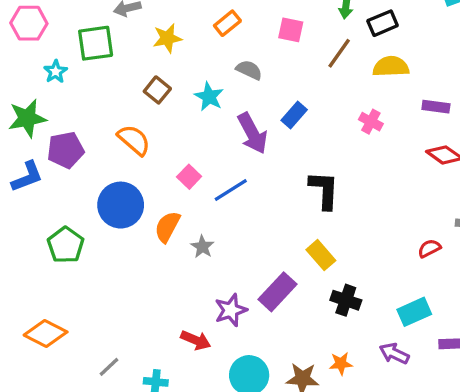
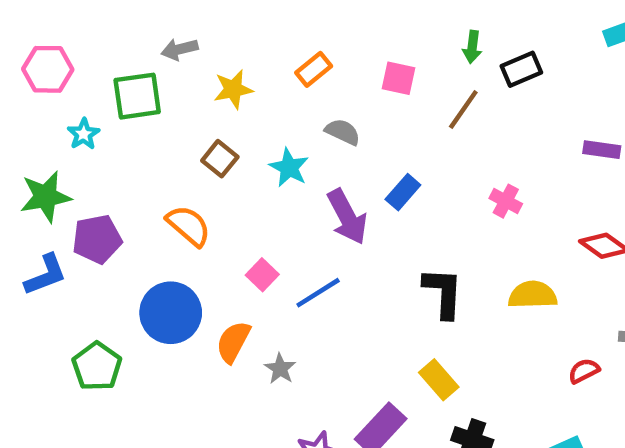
yellow semicircle: (391, 67) -> (533, 295), moved
purple rectangle: (436, 107) -> (602, 150), moved

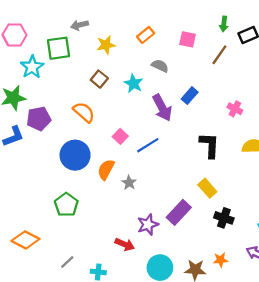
cyan star: (84, 134) -> (32, 67), size x1.5
pink cross: (506, 201) -> (235, 109), moved
green pentagon: (97, 366) -> (66, 205), moved

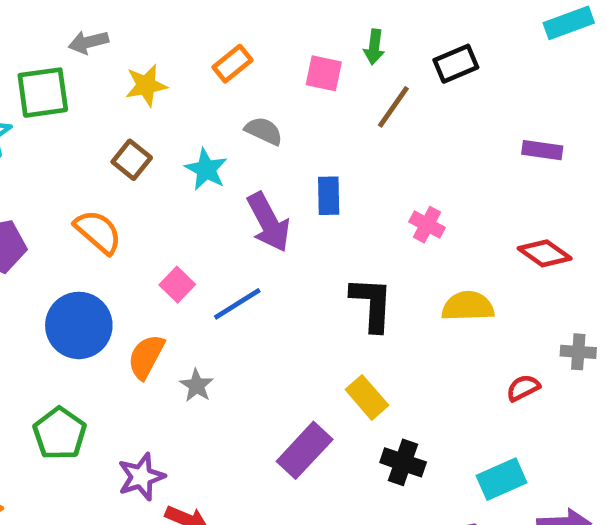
green arrow: (224, 24) -> (374, 47), moved
blue rectangle: (190, 96) -> (329, 196), turned -42
purple star: (148, 225) -> (141, 477), moved

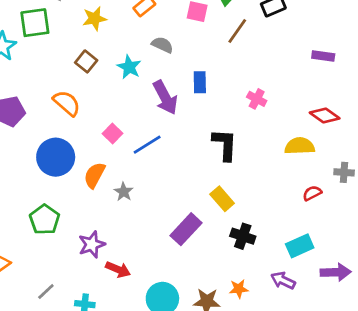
yellow semicircle: (468, 306) -> (300, 146), moved

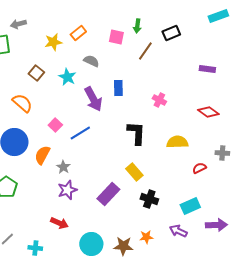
yellow star: (94, 18) -> (53, 42), moved
yellow semicircle: (300, 146) -> (177, 142), moved
purple star: (92, 244) -> (67, 190), moved

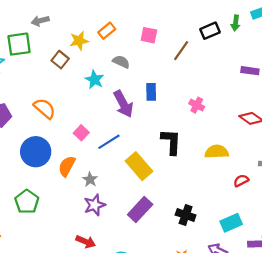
green arrow: (137, 26) -> (236, 23), moved
brown square: (36, 73) -> (60, 60), moved
yellow rectangle: (134, 172) -> (139, 166), moved, size x1.4

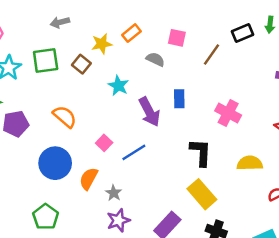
green square: (19, 44) -> (46, 60), moved
gray semicircle: (121, 62) -> (155, 59), moved
pink cross: (197, 105) -> (228, 113), size x1.5
yellow rectangle: (139, 166) -> (202, 194), moved

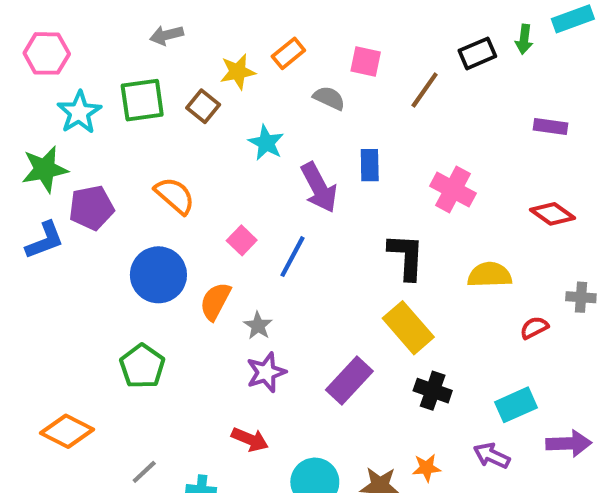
blue line: (134, 152) -> (293, 257), turned -30

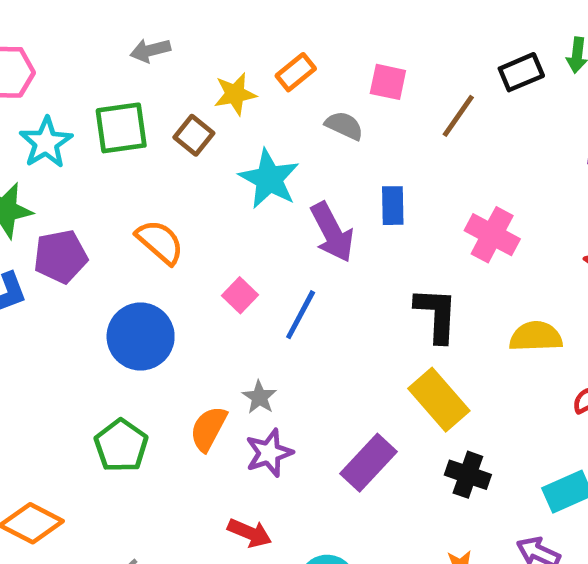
cyan star: (266, 143) -> (269, 179), size x1.4
orange semicircle: (215, 301) -> (208, 429), moved

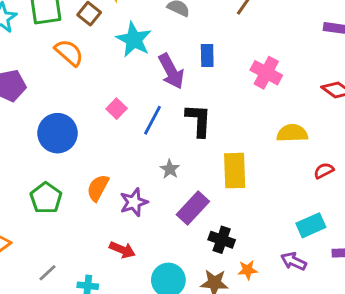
orange semicircle: (160, 242) -> (69, 53), moved
black L-shape: (436, 315) -> (199, 120), moved
gray star: (259, 397) -> (170, 169), moved
yellow rectangle: (439, 400) -> (235, 171), turned 39
black cross: (468, 475) -> (222, 240), moved

